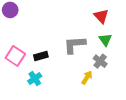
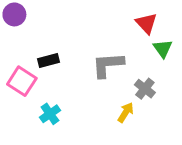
green triangle: (105, 40) -> (163, 49), moved
black rectangle: (41, 56) -> (49, 60), moved

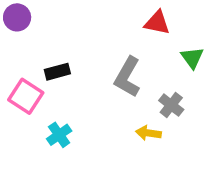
red triangle: (146, 23) -> (157, 23), moved, turned -35
gray L-shape: (108, 65) -> (127, 77), turned -56
yellow arrow: (126, 112) -> (148, 133), turned -114

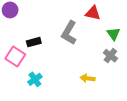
gray L-shape: (127, 77) -> (69, 33), moved
gray cross: (171, 105) -> (110, 56), moved

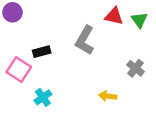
green triangle: (114, 34) -> (139, 20), moved

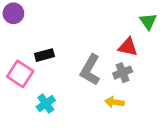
red triangle: (114, 16) -> (128, 47), moved
gray L-shape: (85, 40) -> (90, 70), moved
gray cross: (136, 68) -> (123, 73), moved, turned 30

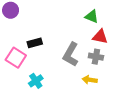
green triangle: (148, 21) -> (92, 17), moved, turned -32
gray cross: (123, 73) -> (96, 57), turned 32

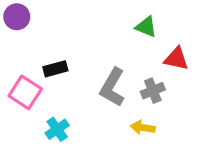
red triangle: (100, 37) -> (176, 59), moved
gray cross: (96, 57) -> (153, 91), turned -32

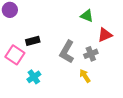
red triangle: (176, 59) -> (105, 35), turned -35
yellow arrow: (143, 128) -> (85, 76), turned 48

